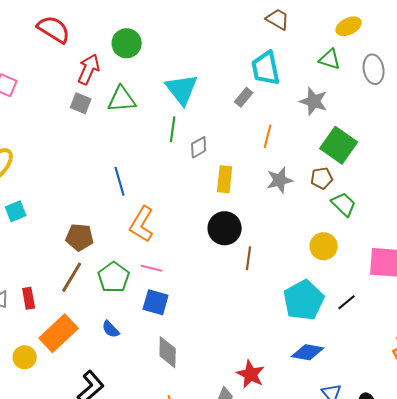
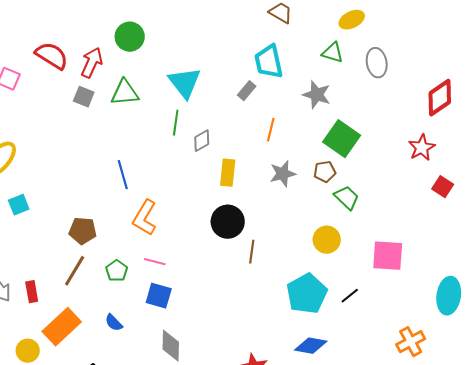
red semicircle: (54, 29) -> (52, 56), moved
green pentagon: (114, 277) -> (117, 271), size x0.7

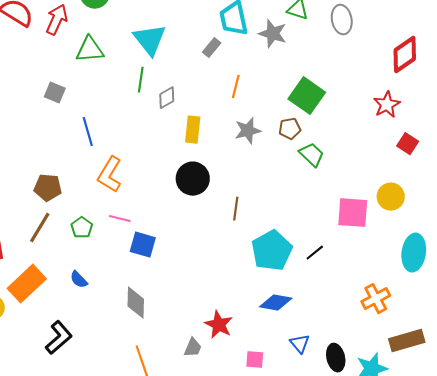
gray star: (317, 95) -> (273, 34), moved
gray square: (84, 97) -> (55, 93), moved
yellow circle: (327, 240) -> (391, 197), moved
brown line: (252, 252) -> (236, 209), moved
blue square: (159, 296) -> (143, 245), moved

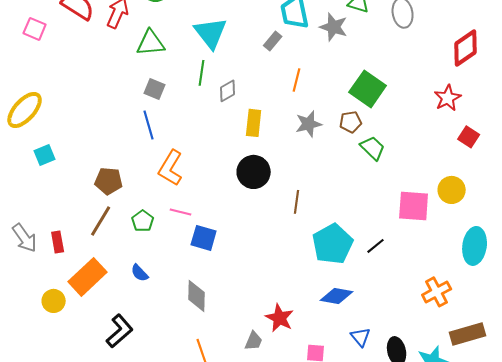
gray square: (55, 93) -> (155, 89), moved

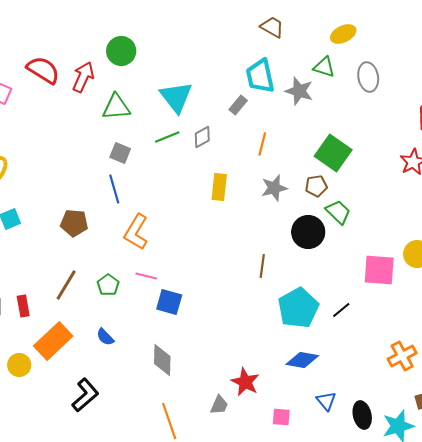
green line: (202, 73) -> (167, 137), turned 60
gray diamond: (228, 91) -> (202, 137), moved
black circle: (254, 172) -> (308, 232), moved
brown pentagon: (109, 181) -> (74, 223), moved

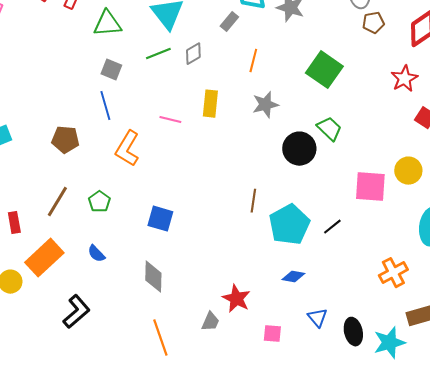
brown pentagon: (316, 186) -> (373, 23), moved
brown line: (262, 266) -> (253, 201), moved
pink line: (146, 276) -> (170, 120), moved
blue diamond: (302, 360) -> (293, 277), size x0.7

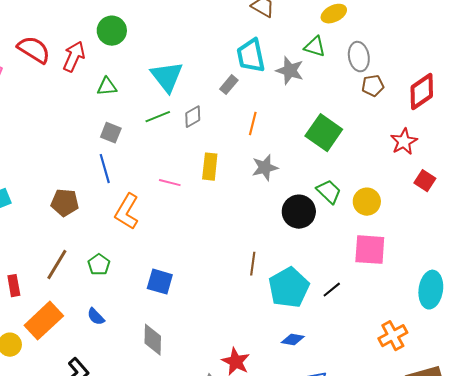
green triangle: (107, 24) -> (107, 87), size x0.7
yellow circle: (408, 171) -> (367, 202), moved

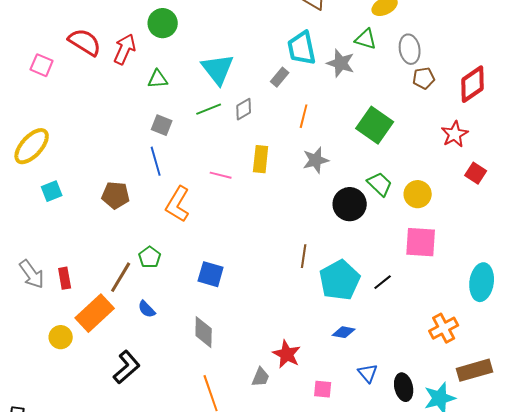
brown line: (57, 265) -> (121, 277), moved

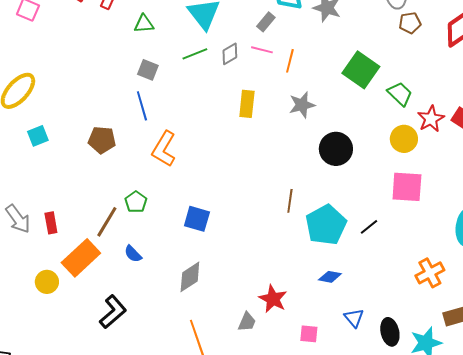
red star: (455, 134) -> (431, 119), moved
pink line: (221, 175) -> (262, 50), moved
green trapezoid: (380, 184) -> (400, 94), moved
gray diamond: (204, 332) -> (190, 277), turned 56

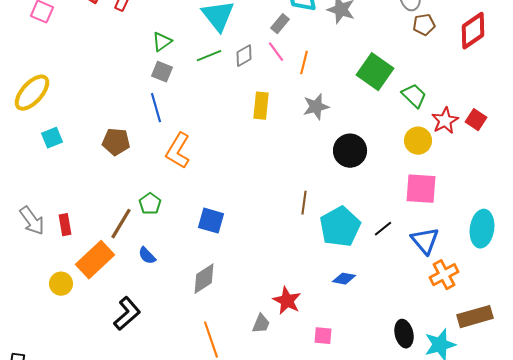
green triangle: (144, 24) -> (162, 42), moved, turned -30
pink line: (262, 50) -> (276, 52), turned 40
blue triangle: (354, 318) -> (425, 241), moved, size x1.4

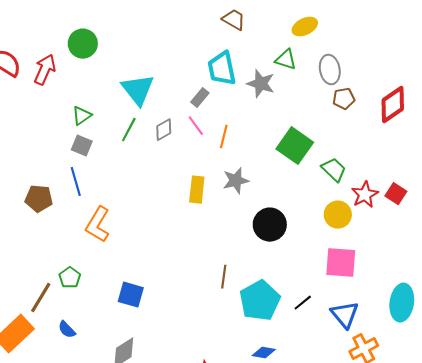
green line: (209, 56) -> (129, 130), turned -40
yellow rectangle: (261, 106) -> (197, 190), moved
brown pentagon: (116, 142) -> (39, 199), moved

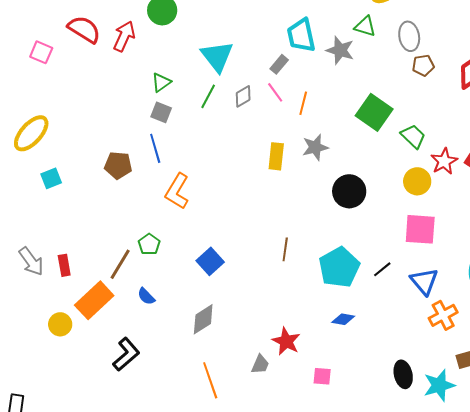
brown line: (224, 277) -> (285, 249), moved
blue square: (131, 295) -> (210, 261), turned 32

